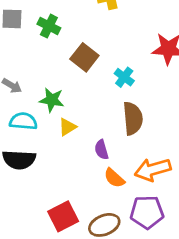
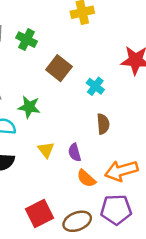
brown semicircle: (133, 118) -> (103, 124), size x0.7
yellow triangle: (67, 127) -> (46, 150), moved, turned -36

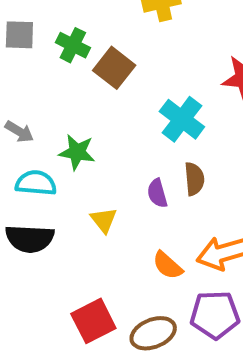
brown square: (59, 68) -> (114, 68), moved
cyan cross: (95, 86) -> (182, 119), size x1.5
purple semicircle: (75, 152) -> (157, 193), moved

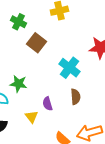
green cross: (73, 45) -> (18, 22), moved
purple semicircle: (157, 193) -> (47, 104), moved

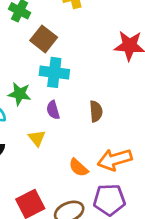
cyan cross: (69, 68) -> (54, 72), moved, turned -30
purple semicircle: (47, 104) -> (53, 110), moved

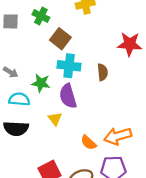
purple semicircle: (53, 110) -> (68, 96), size x1.6
brown semicircle: (96, 111) -> (103, 72), moved

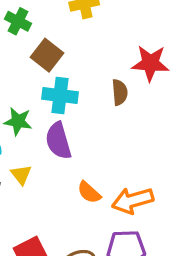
brown semicircle: (103, 72) -> (120, 92), moved
yellow triangle: (55, 119) -> (21, 175), moved
orange semicircle: (88, 143) -> (89, 192), moved

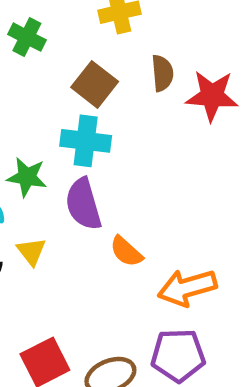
brown square: (47, 55) -> (95, 84), moved
brown semicircle: (120, 92) -> (162, 73), moved
orange semicircle: (89, 192) -> (126, 251), moved

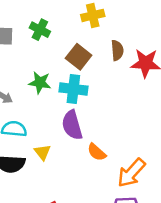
green star: (27, 177) -> (40, 83), moved
orange arrow: (187, 288) -> (131, 173), turned -32

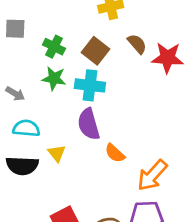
green cross: (40, 30) -> (54, 47), moved
brown semicircle: (117, 50) -> (137, 44), turned -36

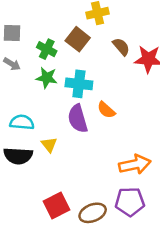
brown square: (95, 51) -> (78, 39), moved
gray arrow: (15, 94) -> (12, 64), moved
orange semicircle: (115, 153) -> (106, 110), moved
orange arrow: (152, 175) -> (135, 164), turned -144

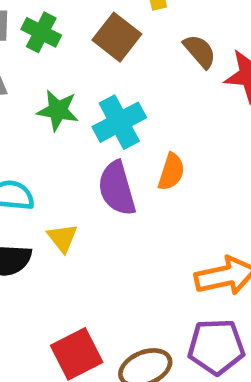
green cross: (47, 49) -> (41, 32), moved
cyan cross: (79, 84) -> (119, 122), turned -35
orange semicircle: (106, 110) -> (171, 172), turned -114

